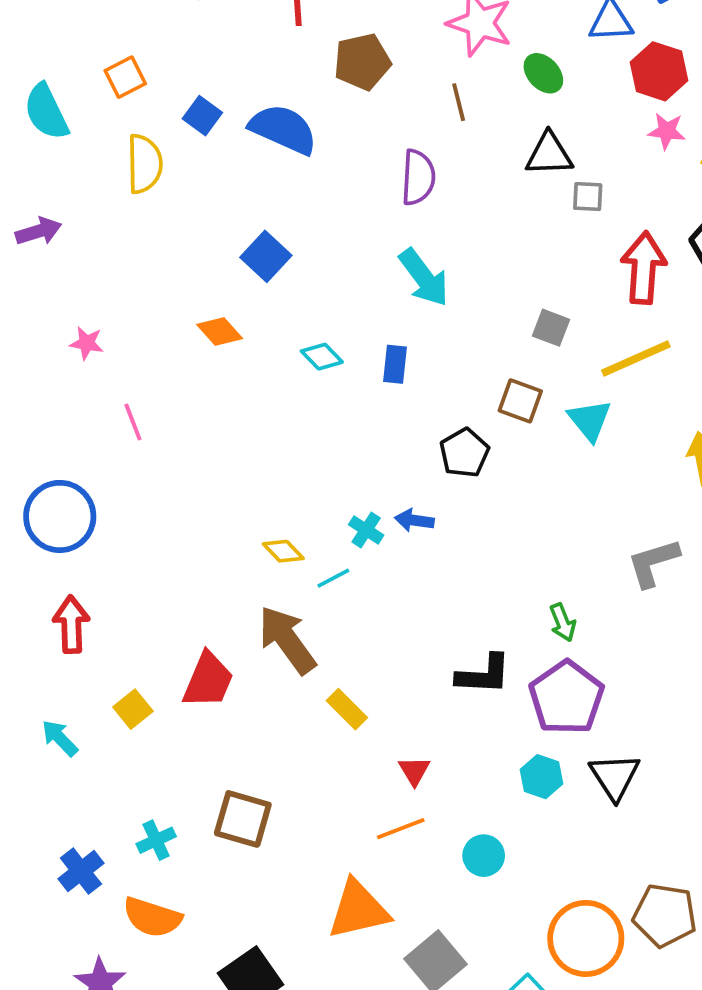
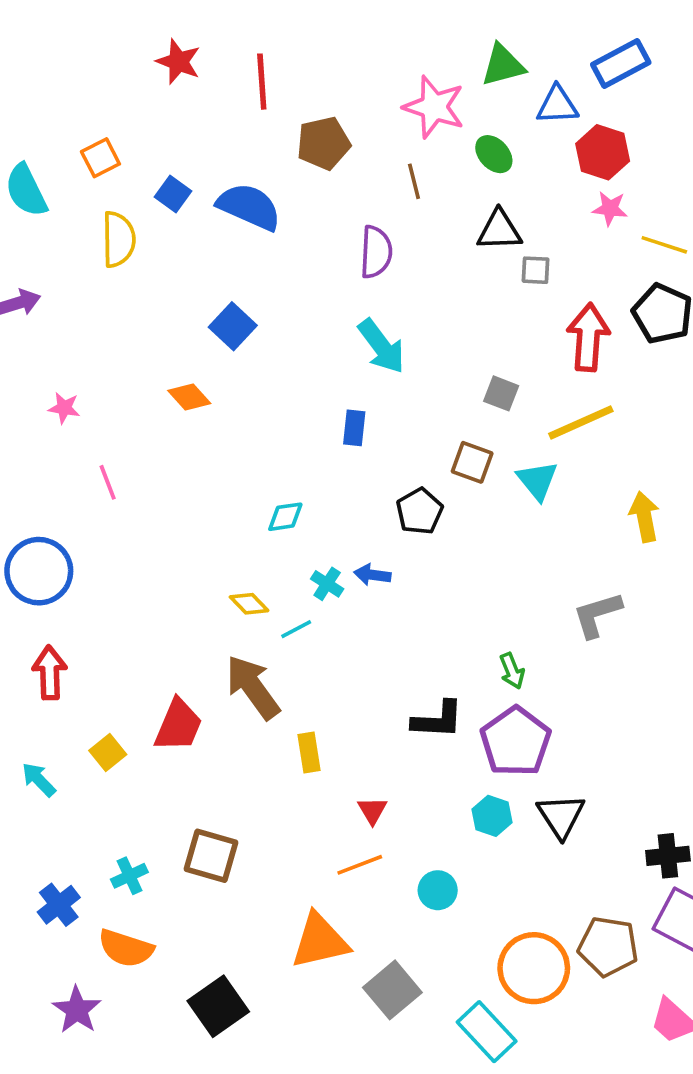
cyan diamond: (322, 357) -> (285, 517), moved, turned -54
yellow rectangle: (347, 709) -> (309, 752), turned 36

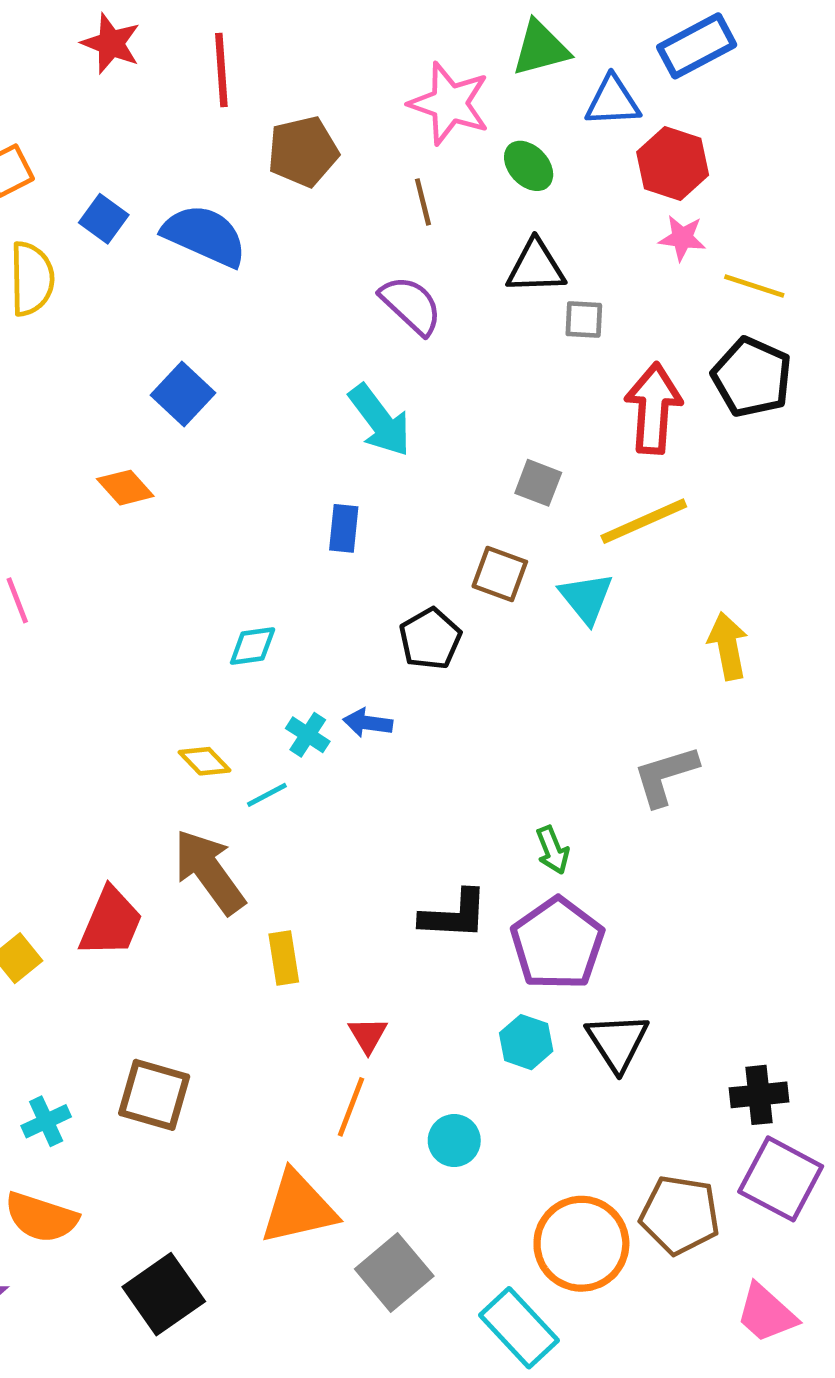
purple semicircle: (376, 252) -> (411, 305), moved, turned -50
orange line: (360, 865) -> (351, 1107), turned -48

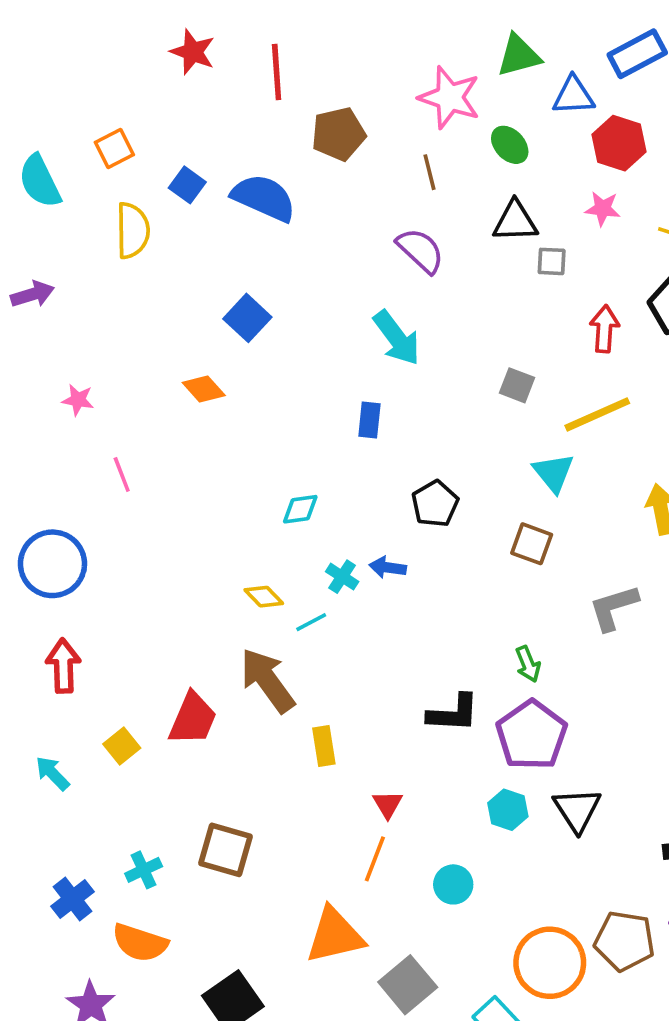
pink star: (682, 238) -> (603, 209), moved
red arrow: (653, 408) -> (604, 329), size x0.7
brown square: (500, 574) -> (532, 544), moved

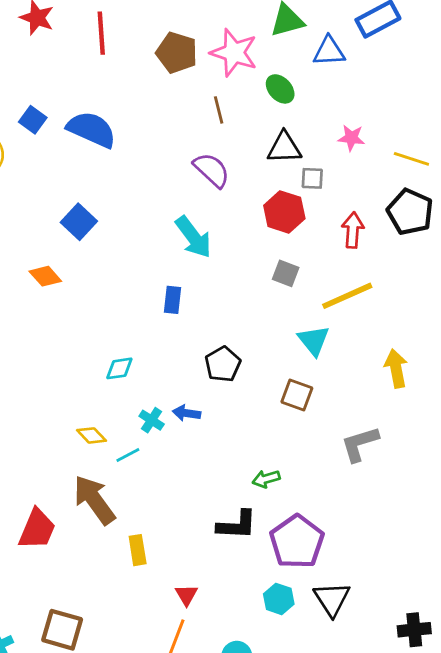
brown pentagon: (338, 134) -> (177, 53), moved, turned 30
red hexagon: (619, 143) -> (284, 212), moved
green arrow: (528, 664) -> (266, 479), moved, turned 96

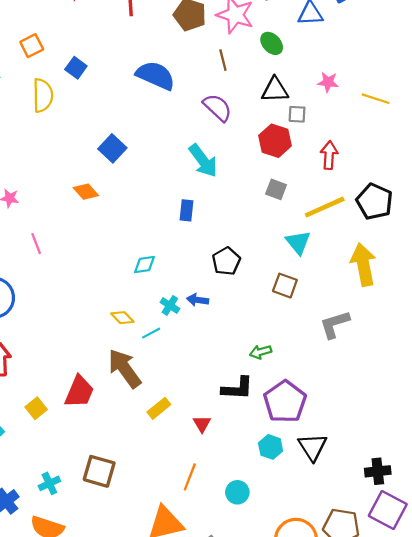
blue semicircle: (91, 129) -> (156, 75), moved
black pentagon: (410, 212) -> (374, 202), moved
yellow arrow: (396, 368) -> (363, 265), size x1.4
yellow rectangle: (138, 550) -> (159, 408), turned 60
red triangle: (186, 595) -> (202, 424), moved

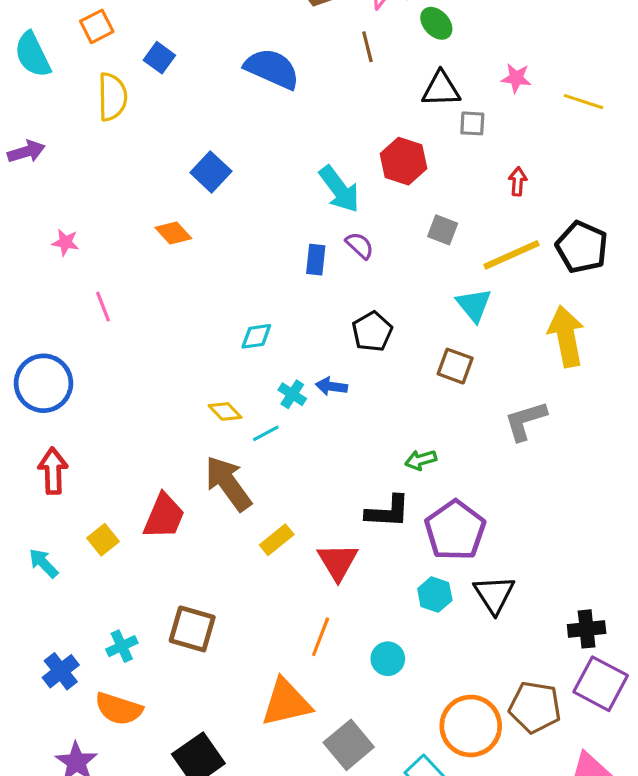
purple semicircle: (217, 108) -> (360, 246), moved, size x0.7
red hexagon: (275, 141) -> (403, 161), moved
red arrow: (329, 155) -> (518, 181), size x0.7
red triangle: (202, 424) -> (338, 562), size x1.6

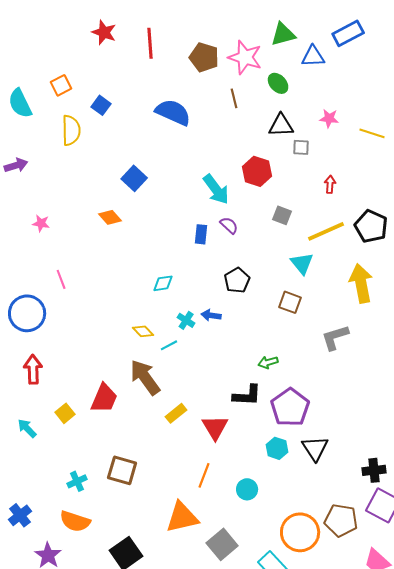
pink line: (103, 307) -> (61, 279), moved
blue cross: (61, 671) -> (20, 515), moved

